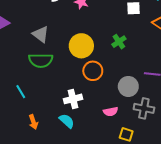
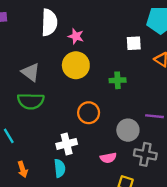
green cross: (119, 42) -> (118, 80), turned 32
yellow circle: (81, 46) -> (76, 65), moved
cyan semicircle: (67, 121) -> (60, 168), turned 42

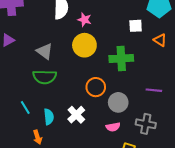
green cross: (118, 80) -> (121, 58), size x1.6
gray circle: (128, 130) -> (118, 102), moved
white cross: (67, 144) -> (76, 115), turned -30
cyan semicircle: (60, 168) -> (49, 117), moved

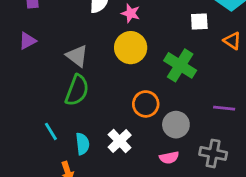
green cross: (121, 58) -> (180, 65), turned 35
green semicircle: (45, 77) -> (77, 90), turned -70

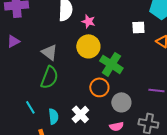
green cross: (180, 65) -> (111, 64), moved

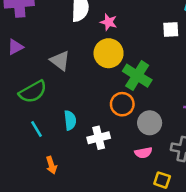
green semicircle: (49, 77) -> (33, 92), moved, turned 40
white cross: (80, 114) -> (99, 138), turned 30
cyan semicircle: (53, 116) -> (70, 120), moved

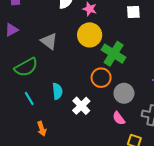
white square: (171, 30) -> (133, 12), moved
white cross: (99, 138) -> (81, 106), turned -30
pink semicircle: (143, 153) -> (119, 118), turned 64

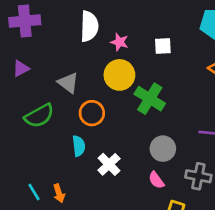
white square: (133, 12) -> (163, 46), moved
orange circle: (101, 78) -> (92, 113), moved
cyan line: (29, 98) -> (34, 192), moved

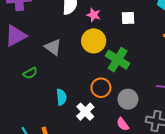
purple triangle: (21, 68) -> (16, 36), size x1.6
orange circle: (92, 113) -> (101, 88), moved
green semicircle: (39, 116) -> (30, 73), size x0.6

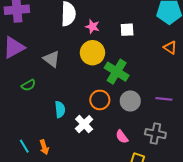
gray circle: (128, 99) -> (130, 101), moved

